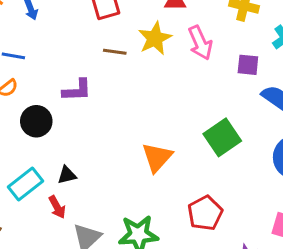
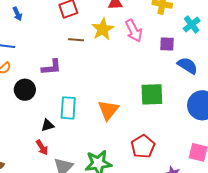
green square: (222, 137) -> (152, 94), turned 35
cyan rectangle: (26, 184) -> (68, 108), moved, turned -45

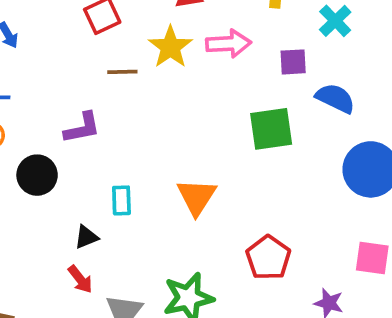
pink arrow: (134, 31) -> (228, 44), turned -60
green square: (152, 94) -> (271, 129), moved
cyan rectangle: (68, 108) -> (121, 200), size x0.7

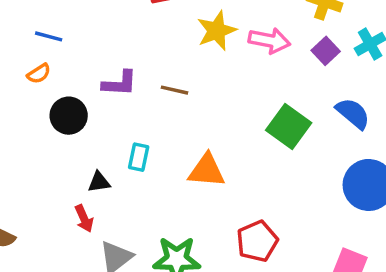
purple square: (293, 62) -> (326, 51), moved, turned 36
brown line: (122, 72) -> (175, 90), moved
green square: (271, 129) -> (289, 127), turned 30
orange triangle: (197, 197) -> (207, 171), turned 48

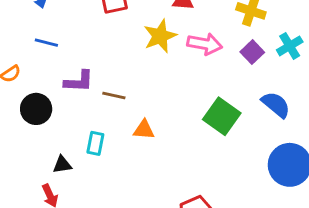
blue line: (49, 36) -> (46, 43), moved
brown line: (175, 90) -> (114, 96), moved
orange triangle: (207, 171) -> (144, 130), moved, size x0.7

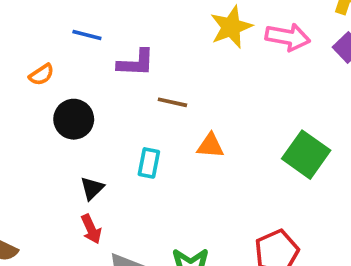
purple L-shape: (79, 81) -> (136, 63), moved
green square: (222, 116) -> (306, 155), moved
black triangle: (62, 165) -> (92, 188), moved, turned -36

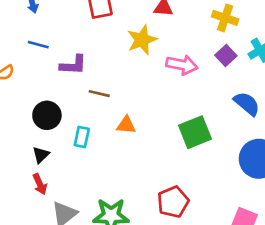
pink arrow: (288, 37) -> (182, 65), moved
black circle: (74, 119) -> (47, 115), moved
green square: (306, 155) -> (195, 132), turned 32

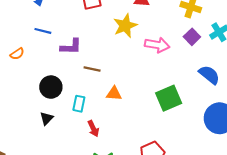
red arrow: (40, 184) -> (93, 129), moved

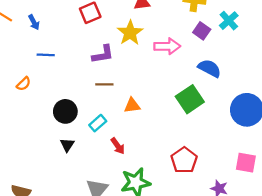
purple L-shape: (71, 47) -> (103, 54), moved
blue semicircle: (209, 75) -> (209, 68), moved
cyan rectangle: (79, 104) -> (98, 123), turned 49

